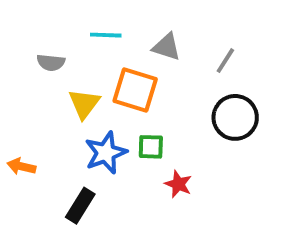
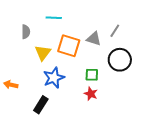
gray triangle: (167, 47) -> (94, 39), moved
gray semicircle: (51, 63) -> (26, 32), turned -96
green square: (151, 147) -> (92, 75), moved

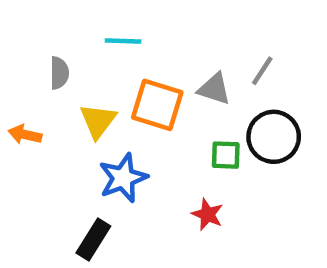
green square: (92, 75) -> (226, 155), moved
orange arrow: (11, 85) -> (25, 135), moved

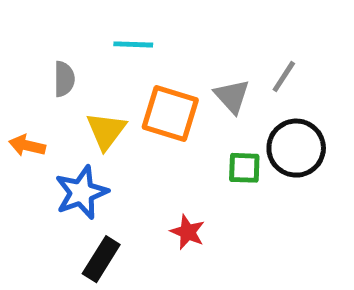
gray triangle: (214, 89) -> (232, 96), turned 30
blue star: (123, 178) -> (81, 192), moved
red star: (207, 214) -> (188, 232), moved

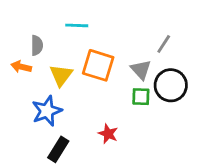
gray triangle: (232, 96) -> (141, 70), moved
orange arrow: (27, 146) -> (21, 67), moved

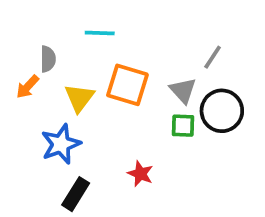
orange arrow: (21, 67) -> (28, 87), turned -60

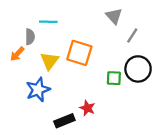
cyan line: (100, 33) -> (48, 22), moved
gray triangle: (183, 90) -> (114, 16), moved
black rectangle: (76, 194) -> (64, 121), moved, turned 36

